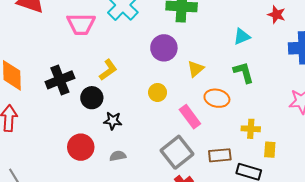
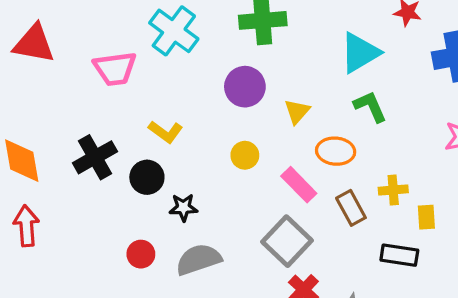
cyan triangle: (242, 36) -> (360, 53), size x1.6
yellow L-shape: (108, 70) -> (166, 132), turned 80
red circle: (81, 147) -> (141, 254), size x0.7
brown rectangle: (220, 155) -> (351, 208), moved, turned 75
gray semicircle: (118, 156) -> (199, 259), size x1.8

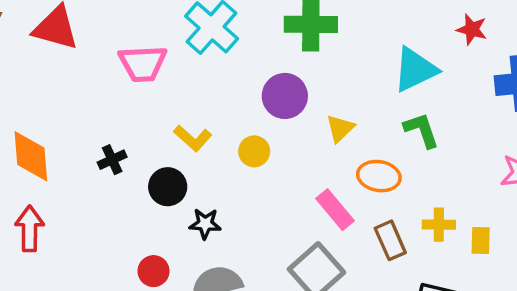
yellow circle: (245, 155) -> (254, 151), moved
black cross: (95, 157) -> (112, 160), size x0.6
yellow rectangle: (426, 217) -> (481, 241), moved

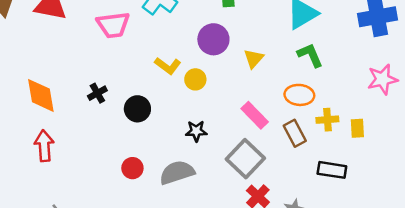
yellow L-shape: (193, 138) -> (168, 66), moved
orange ellipse: (379, 176) -> (299, 95), moved
black star: (205, 224) -> (196, 131), moved

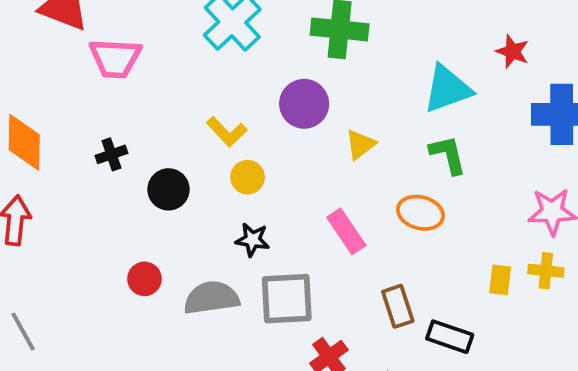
pink trapezoid: (113, 25) -> (115, 58), moved
yellow circle: (195, 79) -> (248, 177), moved
yellow cross: (327, 120) -> (546, 271), moved
brown rectangle: (295, 133) -> (398, 306), moved
gray square: (245, 159) -> (287, 299), moved, turned 33

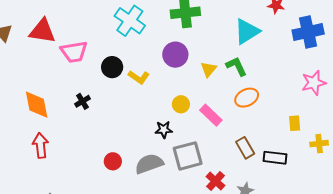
green L-shape: (448, 155) -> (236, 66), moved
yellow circle: (248, 177) -> (181, 104), moved
black circle: (169, 189) -> (112, 67), moved
orange ellipse: (420, 213) -> (247, 98), turned -30
yellow cross: (546, 271) -> (319, 144), moved

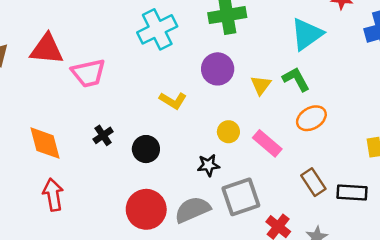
cyan cross: (130, 21) -> (157, 29), turned 32
black circle: (112, 67) -> (146, 149), moved
red circle: (113, 161) -> (146, 209), size x1.8

